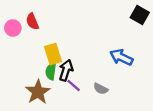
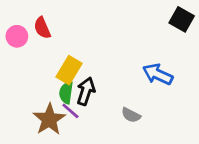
yellow rectangle: (53, 54) -> (69, 70), turned 48
purple line: (74, 85) -> (70, 111), moved

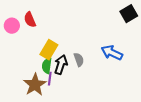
black square: (182, 19) -> (129, 14), turned 30
purple line: (70, 111) -> (50, 79), turned 56
gray semicircle: (131, 115) -> (79, 60), moved, turned -136

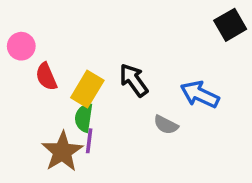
red semicircle: (30, 20) -> (46, 77), moved
gray semicircle: (79, 60) -> (166, 125), moved, turned 136
black arrow: (61, 65) -> (134, 80), moved, turned -54

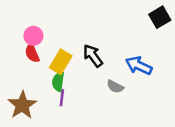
pink circle: (21, 46) -> (33, 36), moved
brown star: (62, 152) -> (22, 105), moved

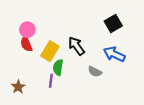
black square: (160, 17) -> (113, 24), moved
green semicircle: (58, 82) -> (58, 67), moved
brown star: (22, 105) -> (18, 87), size x0.6

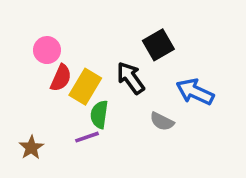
black square: (113, 24) -> (158, 45), moved
red semicircle: (26, 44) -> (61, 78), moved, turned -133
purple line: (51, 81) -> (87, 137), turned 64

